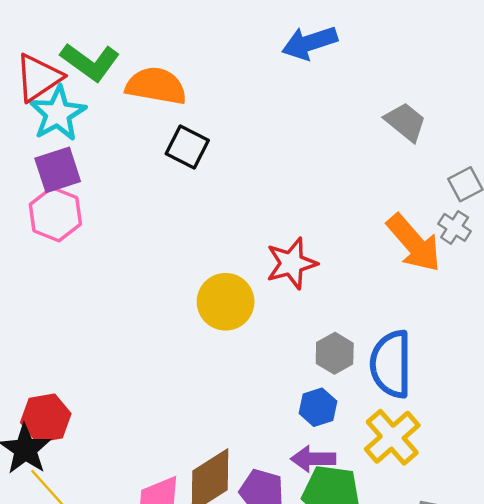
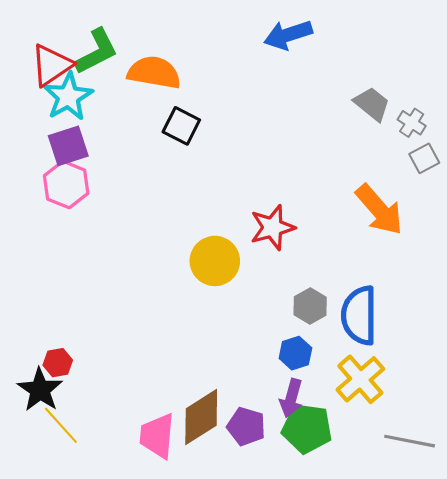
green L-shape: (90, 62) -> (96, 52), turned -63
gray cross: (455, 227) -> (412, 123), moved
red hexagon: (46, 418) -> (58, 363), size x0.7
purple arrow: (313, 459) -> (291, 398), turned -75

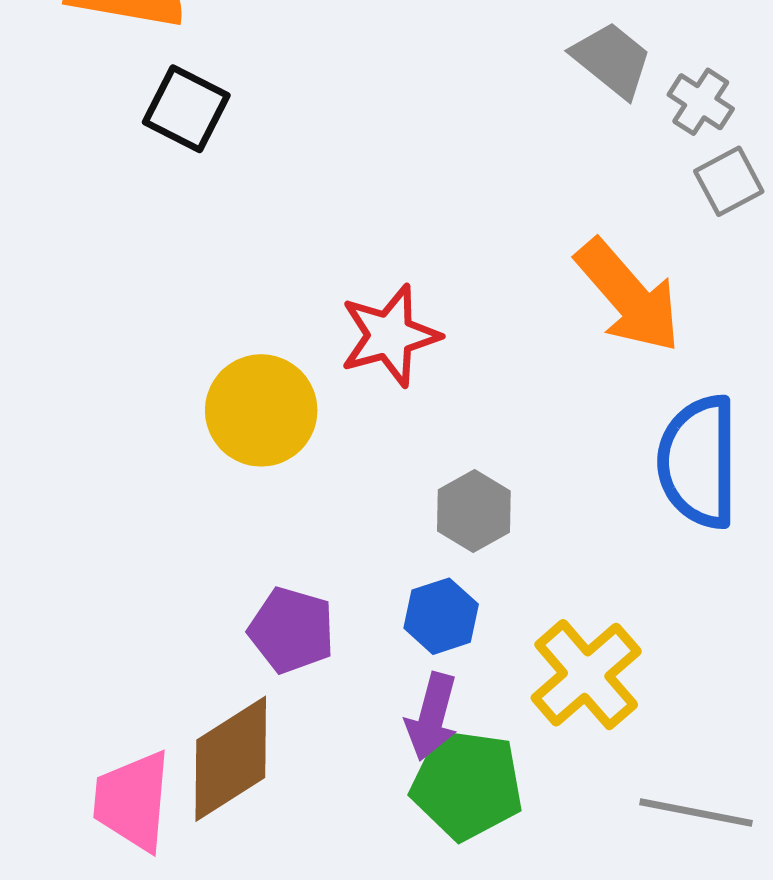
blue semicircle: (359, 315) -> (698, 462), moved
purple pentagon: (246, 426) -> (292, 630), moved

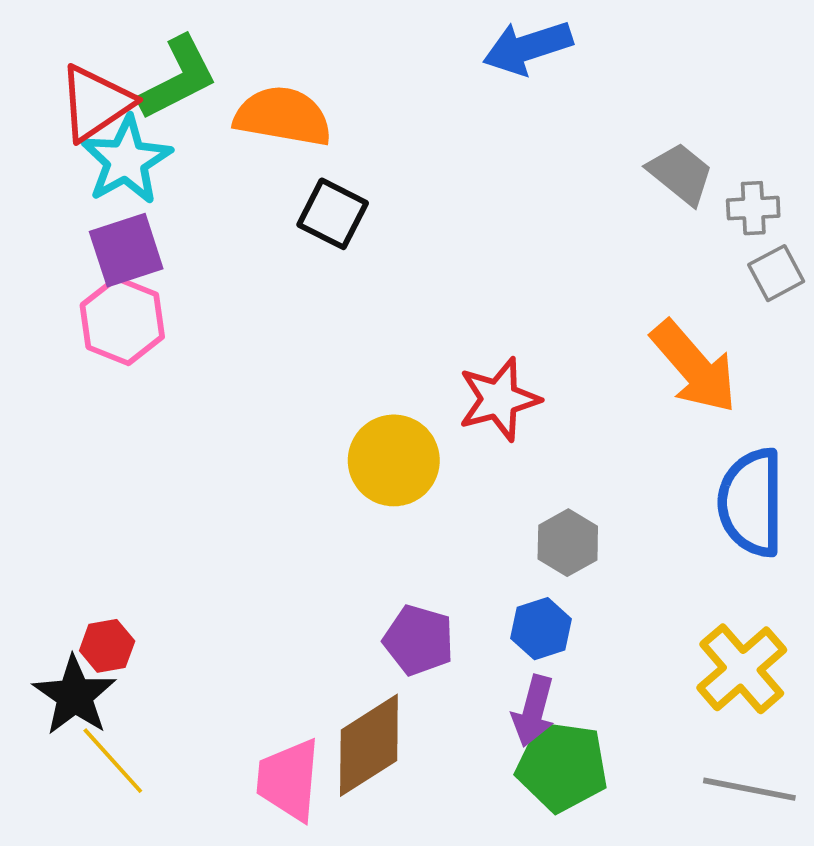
gray cross: (701, 102) -> (753, 208), turned -36
yellow cross: (586, 675) -> (742, 669), moved

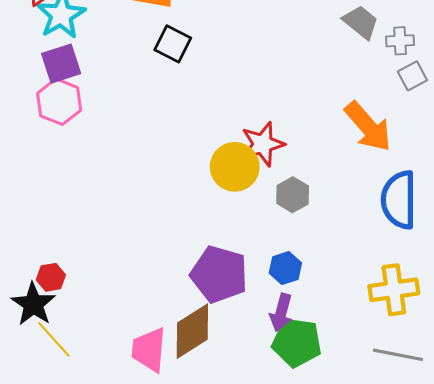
yellow circle: (394, 460) -> (235, 167), moved
gray hexagon: (568, 543) -> (293, 195), moved
purple pentagon: (419, 640) -> (219, 274), size x1.5
yellow cross: (742, 669) -> (394, 290), turned 33

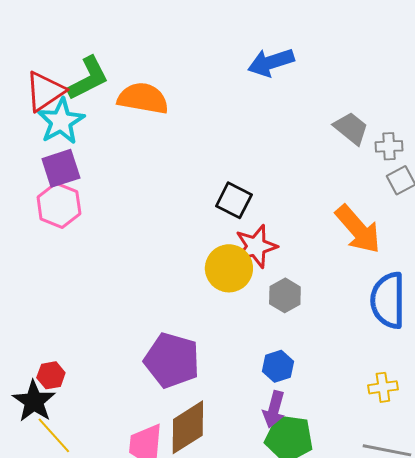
black square: (173, 44) -> (234, 200), moved
purple pentagon: (219, 274) -> (172, 360), moved
yellow cross: (394, 290) -> (383, 387), size x0.6

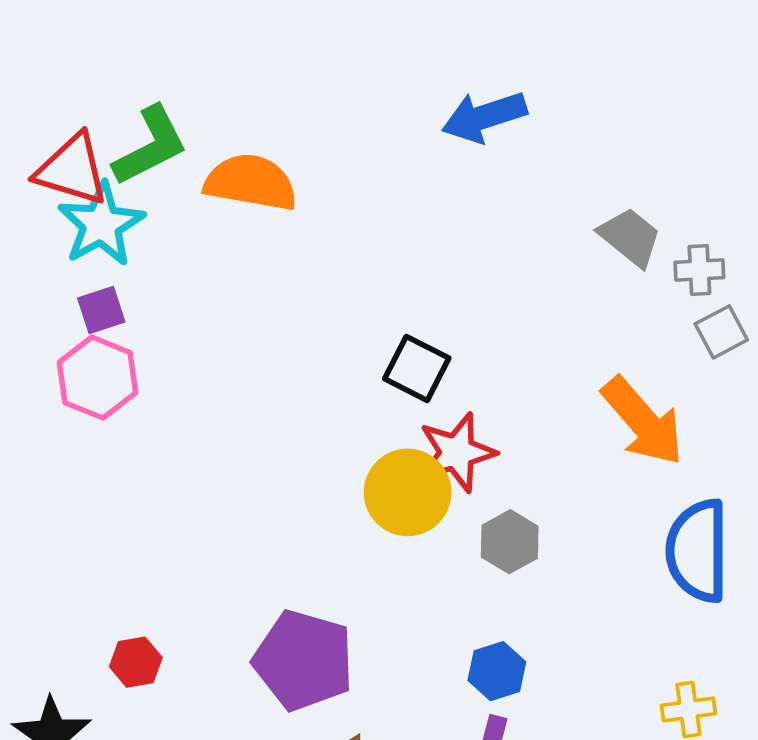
red triangle: (45, 91) -> (72, 170), turned 51
purple square: (61, 168) -> (101, 310), size x0.7
red hexagon: (51, 375) -> (136, 662), moved

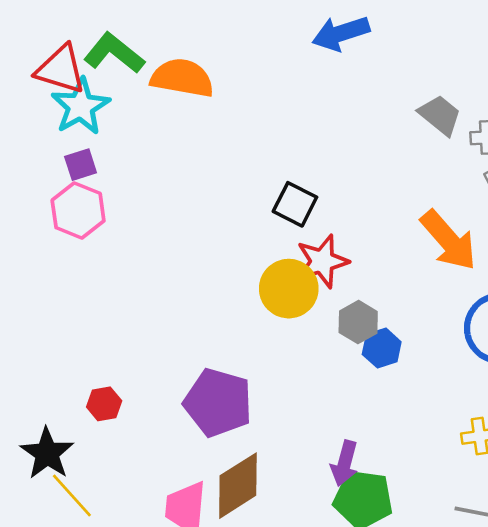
green L-shape: (150, 146) -> (114, 53), turned -114
blue hexagon: (497, 671) -> (382, 348), moved

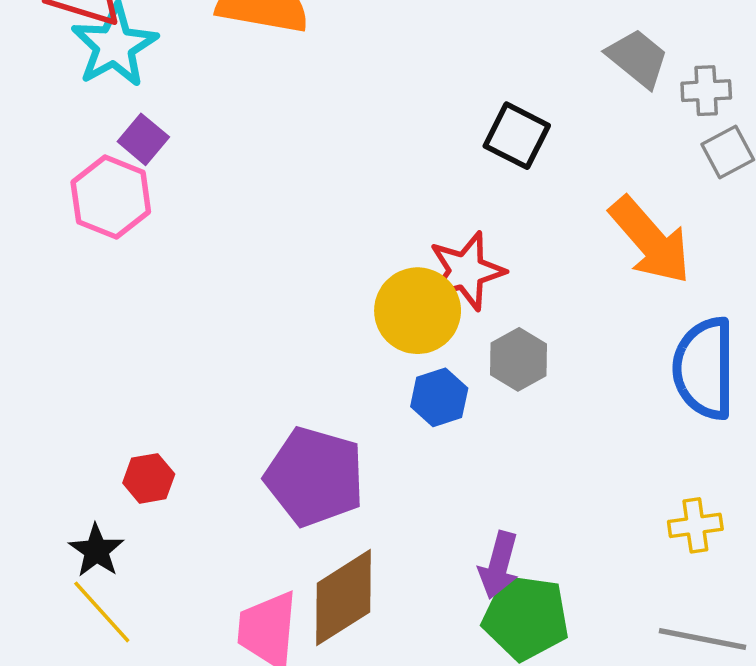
purple square: (81, 165) -> (143, 139), moved, turned -32
black square: (295, 204) -> (517, 136), moved
blue hexagon: (382, 348) -> (439, 397), moved
black star: (47, 453) -> (96, 551), moved, size x0.7

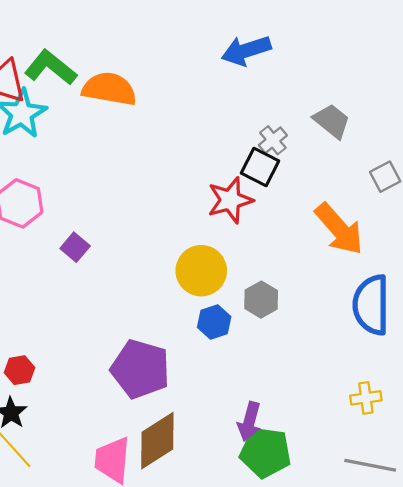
gray cross: (706, 91) -> (273, 140), moved, turned -36
purple square: (143, 139) -> (75, 247), moved
red star: (466, 271) -> (230, 200), moved
red hexagon: (149, 478) -> (19, 370), moved

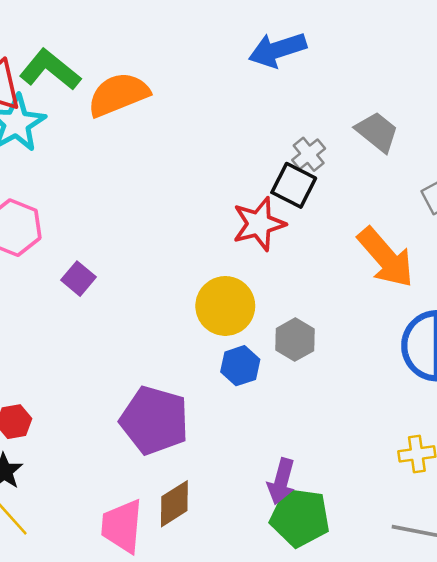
orange semicircle: (109, 89) -> (118, 95), turned -32
brown diamond: (157, 441) -> (174, 504), size x0.7

